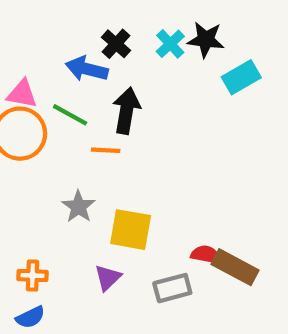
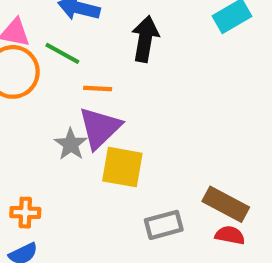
black arrow: (126, 111) -> (145, 39), moved
red semicircle: (206, 255) -> (230, 235), moved
purple triangle: (108, 278) -> (100, 128), moved, size x1.6

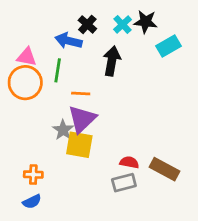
green line: (62, 53) -> (58, 70), turned 70
yellow square: (122, 167) -> (79, 145), moved
red semicircle: (230, 235) -> (129, 162), moved

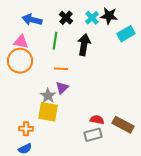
blue arrow: (68, 41) -> (32, 20), moved
green line: (58, 70) -> (55, 41), moved
purple triangle: (82, 119) -> (62, 88), size x0.6
yellow square: (79, 145) -> (48, 112), moved

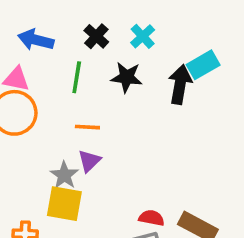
black star: (109, 16) -> (127, 77), moved
black arrow: (84, 45) -> (180, 84), moved

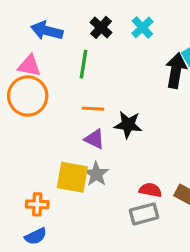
black star: (127, 77) -> (128, 125), moved
purple triangle: (89, 161) -> (95, 139), turned -50
gray star: (64, 175) -> (96, 174), moved

